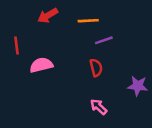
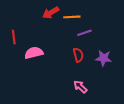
red arrow: (48, 16) -> (51, 13), moved
purple star: (138, 86) -> (104, 58), moved

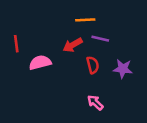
red arrow: (51, 13) -> (73, 45), moved
purple line: (85, 33) -> (100, 39), turned 32

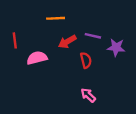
orange line: (85, 20) -> (56, 18), moved
purple star: (123, 69) -> (116, 47), moved

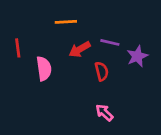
purple star: (116, 47) -> (137, 56), turned -30
pink semicircle: (37, 58) -> (44, 69), turned 96

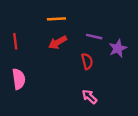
red arrow: (80, 49) -> (58, 42), moved
pink semicircle: (44, 69) -> (19, 79), moved

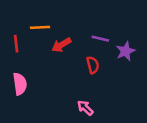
orange line: (56, 19) -> (40, 27), moved
pink arrow: (89, 97) -> (85, 108), moved

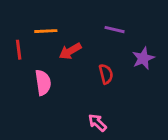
purple line: (100, 39) -> (115, 30), moved
pink semicircle: (20, 84) -> (43, 83), moved

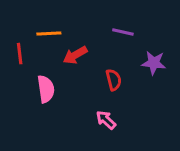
purple star: (143, 58) -> (154, 63), turned 30
pink arrow: (97, 123) -> (106, 120), moved

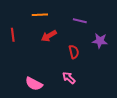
orange line: (49, 34) -> (40, 15), moved
pink semicircle: (46, 89) -> (34, 84), moved, turned 126

